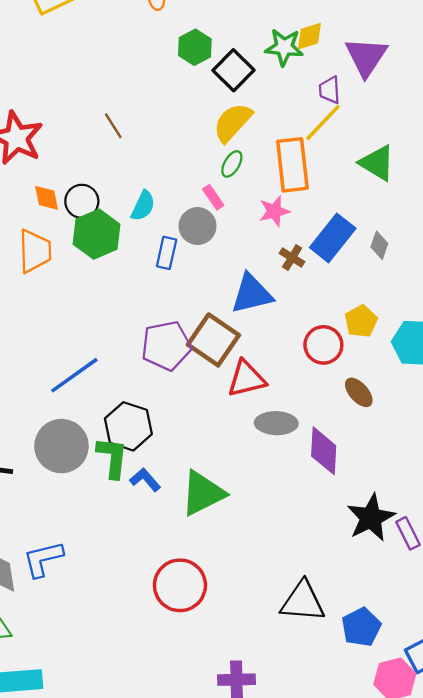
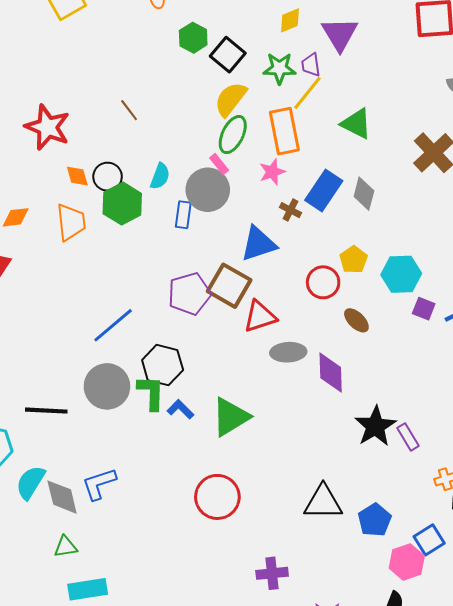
green star: (284, 47) -> (279, 68), moved
green ellipse: (232, 164) -> (233, 135), size x1.6
gray circle: (198, 226) -> (208, 190), size x1.4
gray diamond: (379, 245) -> (364, 194), size x1.4

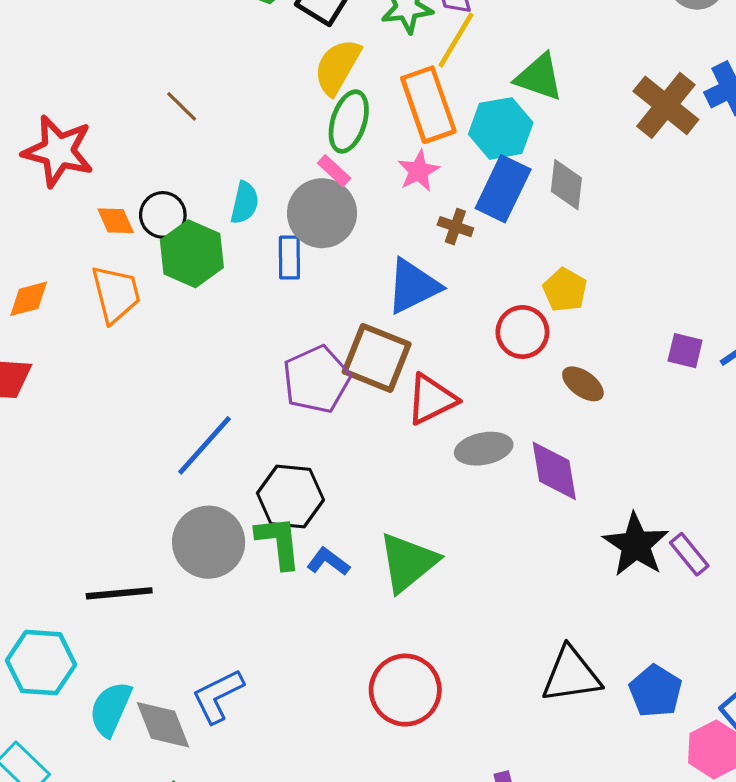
cyan hexagon: (401, 274) -> (501, 128), moved

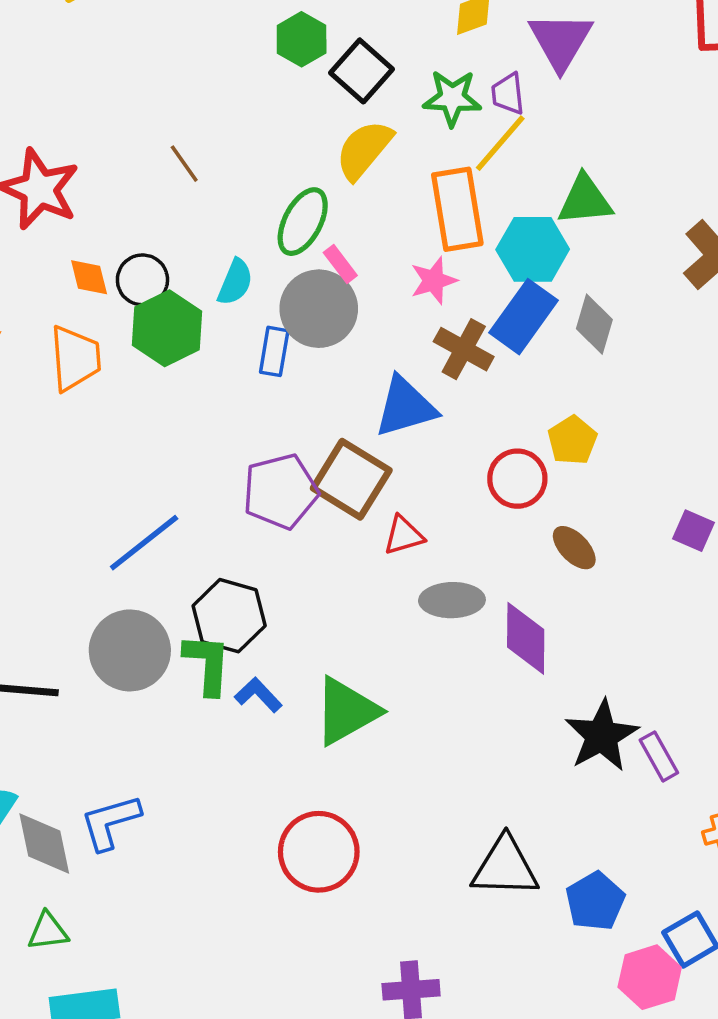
green triangle: (539, 77) -> (585, 200), turned -34
green ellipse: (349, 122) -> (303, 222), moved
brown cross: (455, 227) -> (464, 349), size x1.5
red triangle: (431, 399) -> (404, 535), size x0.7

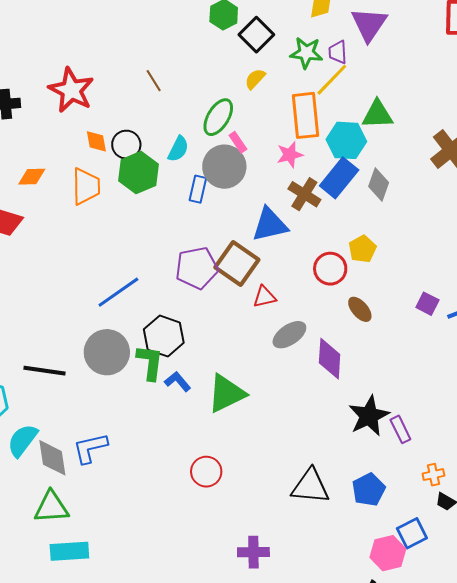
yellow semicircle: (364, 150) -> (255, 79), size x0.6
gray ellipse: (452, 600) -> (289, 335), turned -36
red circle: (319, 852) -> (206, 472), size x0.7
blue pentagon: (595, 901) -> (369, 490), moved
green triangle: (48, 931) -> (51, 507), size x1.5

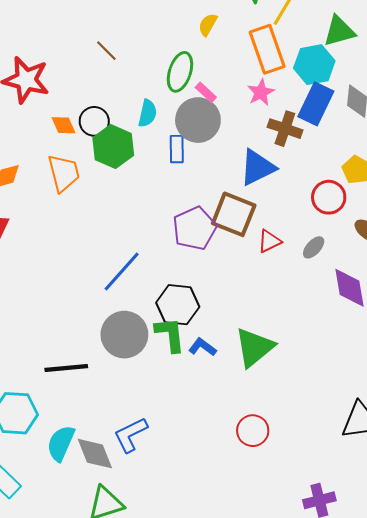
gray ellipse: (289, 335) -> (314, 247), moved, size x0.7

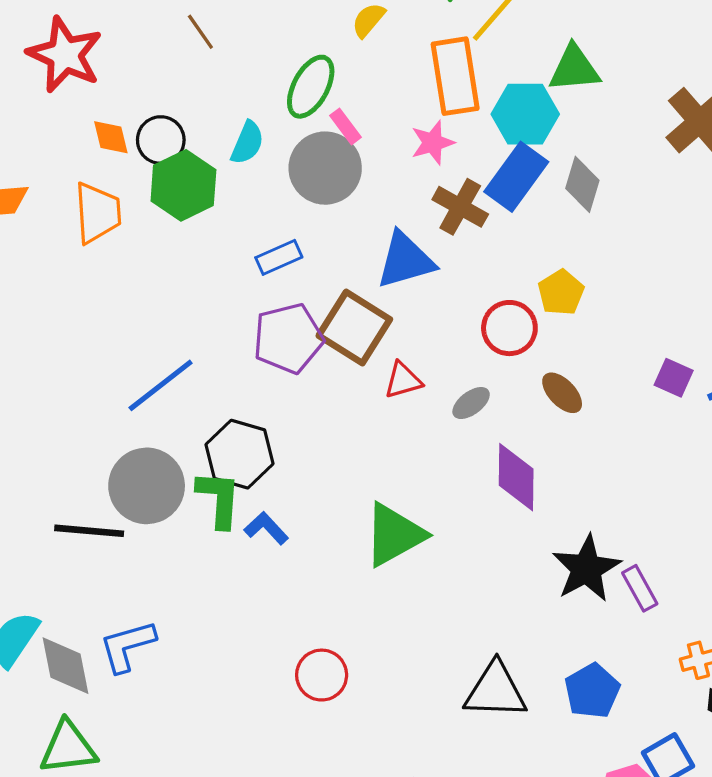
blue rectangle: (177, 149) -> (279, 257), moved, turned 56
green triangle: (254, 347) -> (394, 535), moved
black line: (66, 368) -> (89, 531), moved

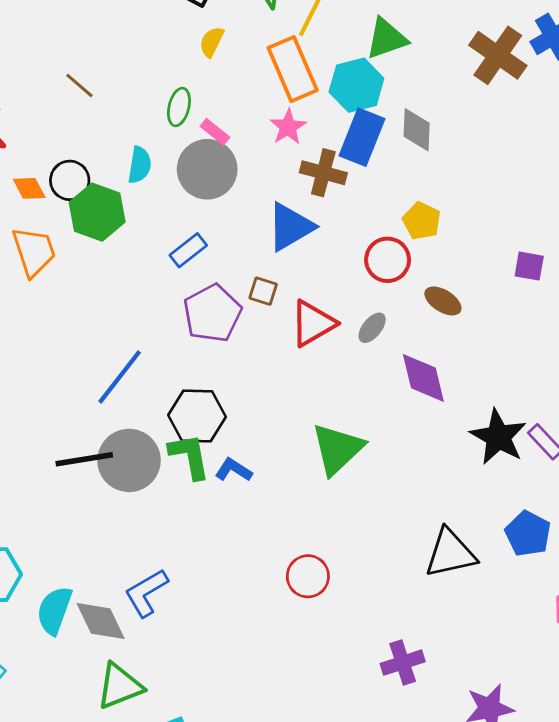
green ellipse: (311, 87) -> (179, 107), size x0.7
brown square: (354, 328) -> (263, 291), size x0.5
red triangle: (403, 380) -> (313, 323), size x1.5
black line: (89, 531) -> (84, 459), moved

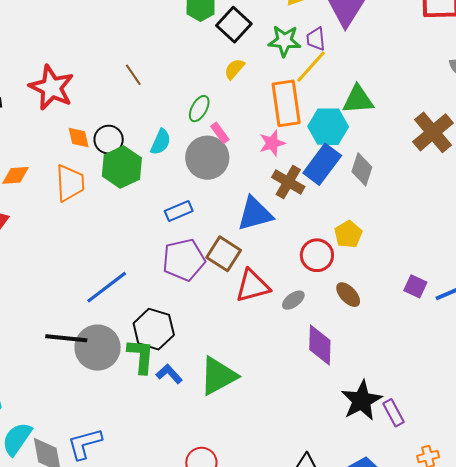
brown square: (263, 291) -> (224, 254), size x1.6
green triangle: (337, 449) -> (218, 376), moved

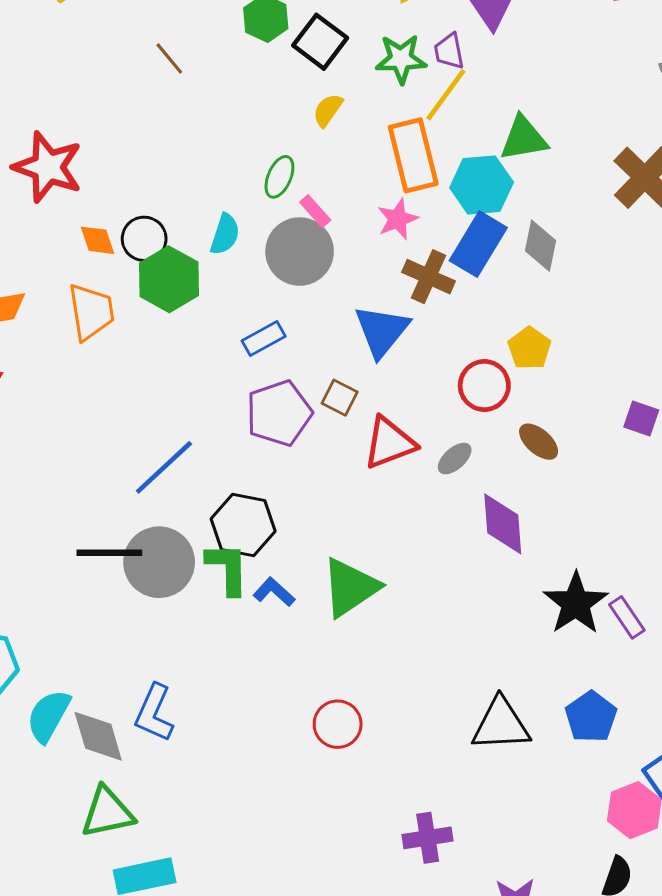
brown line: (133, 75) -> (169, 59), moved
blue triangle: (255, 214) -> (382, 331), turned -30
brown square: (224, 254) -> (340, 398), size x0.7
blue L-shape: (85, 444) -> (154, 713), turned -45

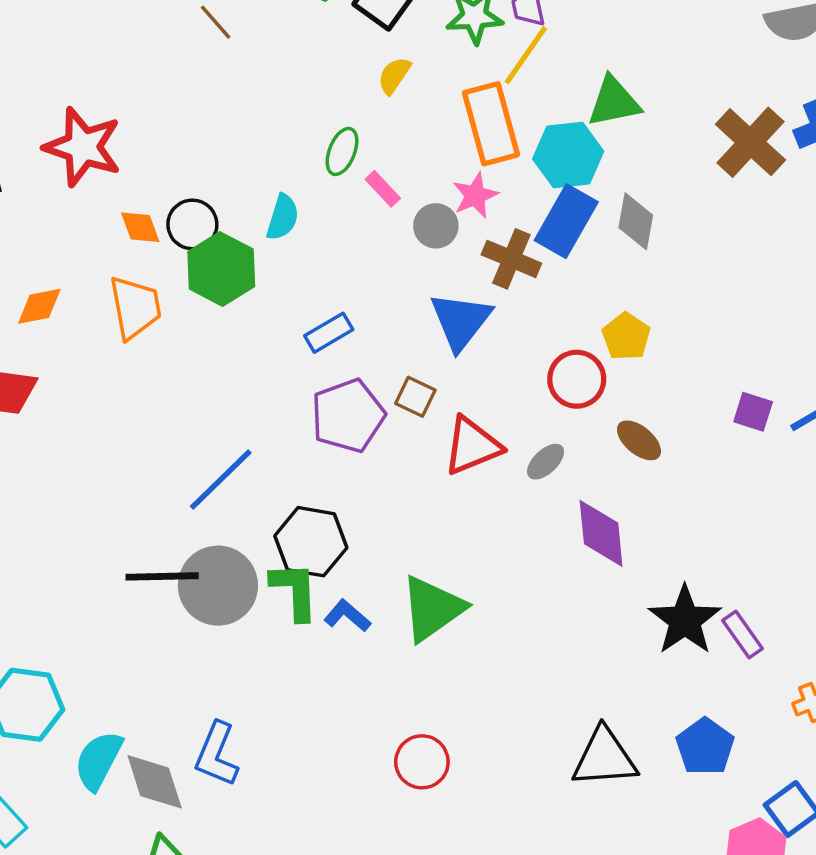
gray circle: (300, 252) -> (436, 226), moved, size x0.6

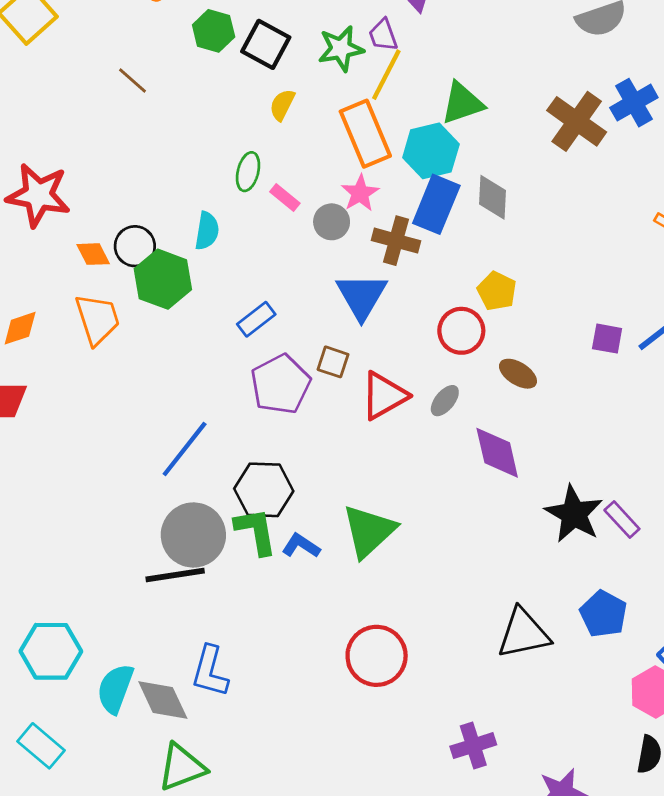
black line: (162, 576) -> (175, 575), moved
red circle: (422, 762) -> (377, 656), size x1.4

